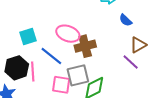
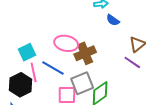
blue semicircle: (126, 20) -> (113, 20), moved
pink line: (33, 71) -> (34, 72), moved

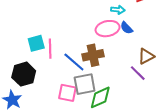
pink ellipse: (66, 43) -> (108, 29), moved, turned -35
blue line: (53, 68) -> (74, 62), moved
pink line: (34, 72) -> (50, 49), moved

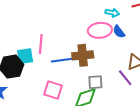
cyan square: (36, 43) -> (25, 56), moved
blue line: (74, 62) -> (63, 60), turned -55
gray square: (85, 84) -> (95, 82), moved, size x0.7

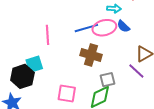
pink line: (41, 44) -> (48, 35), moved
brown cross: (83, 55) -> (91, 55), turned 30
blue line: (63, 60) -> (86, 28), moved

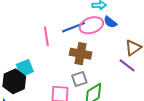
pink line: (48, 35) -> (46, 36), moved
gray square: (108, 80) -> (79, 79), moved

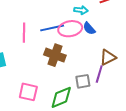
purple line: (127, 65) -> (99, 74), turned 60
gray square: (79, 79) -> (83, 81), moved

